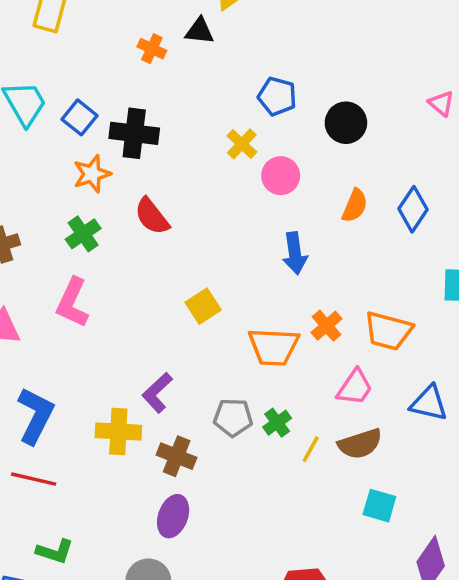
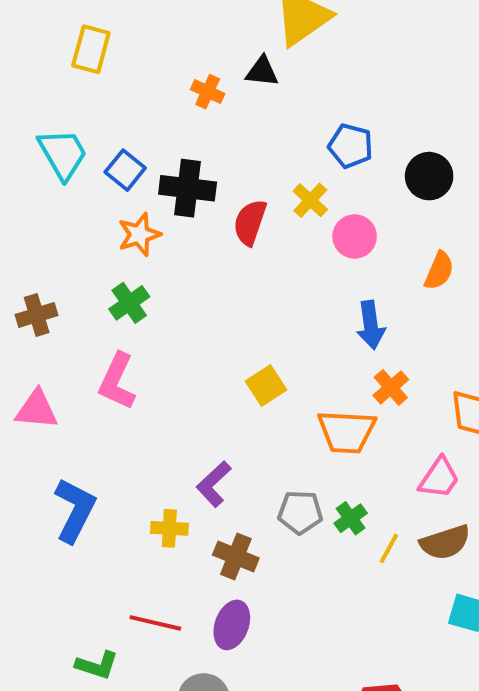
red semicircle: (152, 216) -> (250, 222), moved, turned 57
orange cross: (327, 326) -> (391, 387), moved
yellow cross: (118, 431) -> (169, 528), size x0.7
red line: (34, 479) -> (155, 623), moved

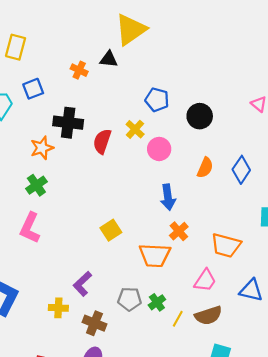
blue square: (125, 170) -> (33, 89), moved, turned 30

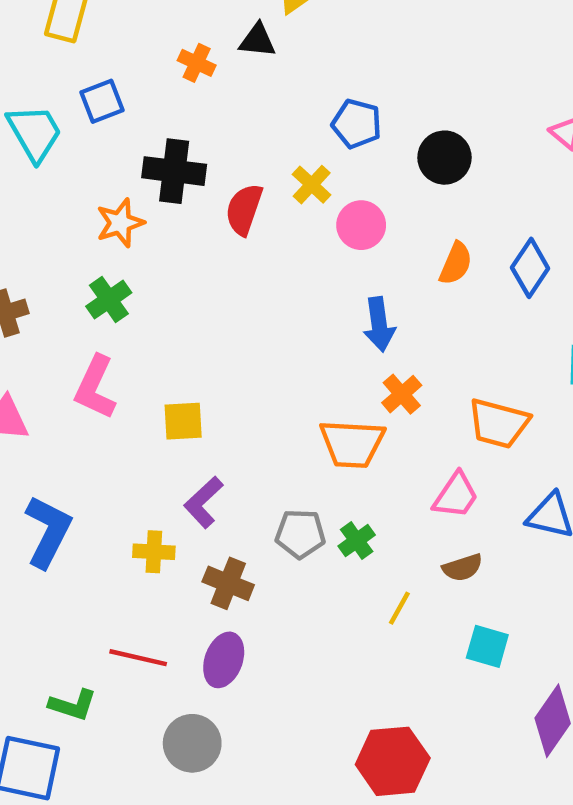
yellow square: (111, 230) -> (183, 421), moved, turned 30
brown semicircle: (208, 316) -> (463, 568), size x0.7
yellow line: (178, 319) -> (399, 608), moved

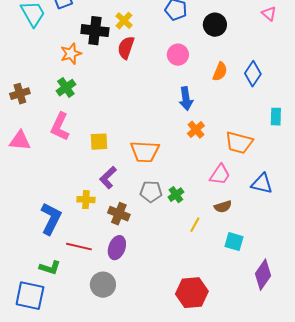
yellow cross: (312, 185) -> (124, 21), moved
orange trapezoid: (352, 444) -> (145, 152), moved
blue L-shape: (48, 532) -> (51, 219), moved

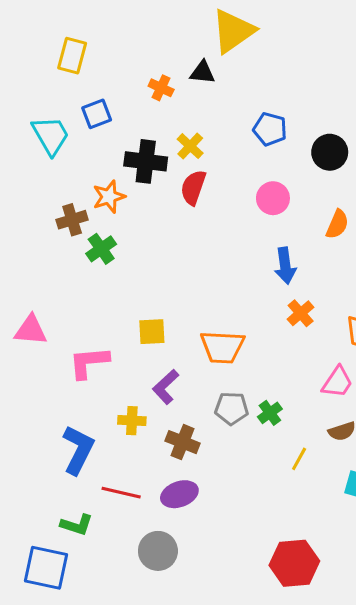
brown cross: (20, 94) -> (72, 220), moved
pink L-shape: (60, 127) -> (89, 362), moved, turned 60
purple ellipse: (117, 248) -> (179, 494), turned 50

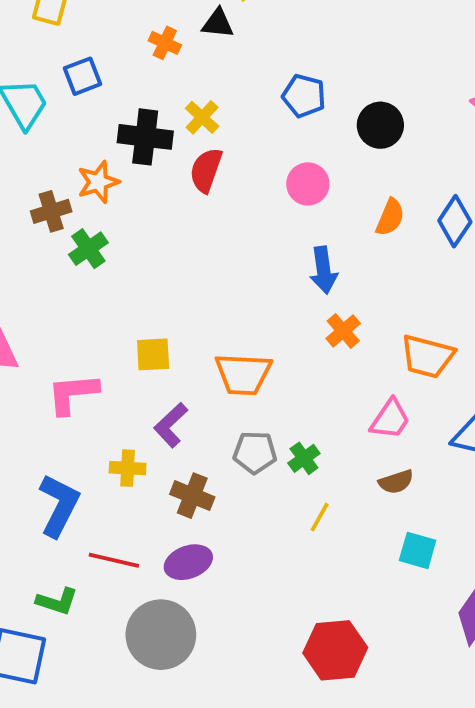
yellow line: (299, 459) -> (320, 517), moved
gray circle: (158, 551) -> (161, 635), size x1.4

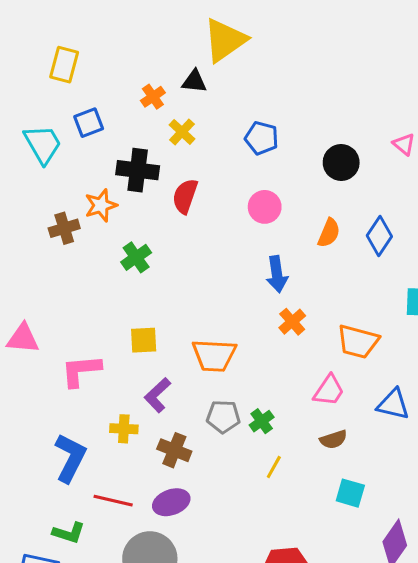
orange cross: (165, 43) -> (153, 97), turned 30
yellow cross: (202, 117) -> (182, 132), moved
black circle: (380, 125) -> (341, 163), moved
green cross: (88, 249) -> (136, 257), moved

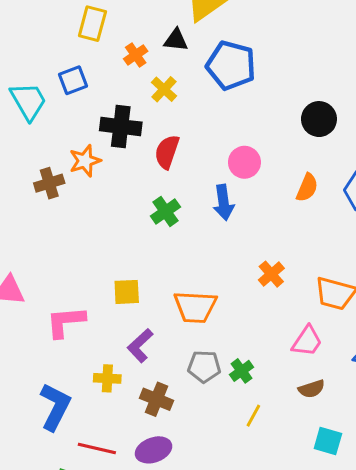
yellow rectangle: (64, 65) -> (92, 24), moved
blue pentagon: (262, 138) -> (231, 65), moved, size x1.5
green cross: (136, 257) -> (165, 211), moved
blue arrow: (277, 274) -> (224, 203), moved

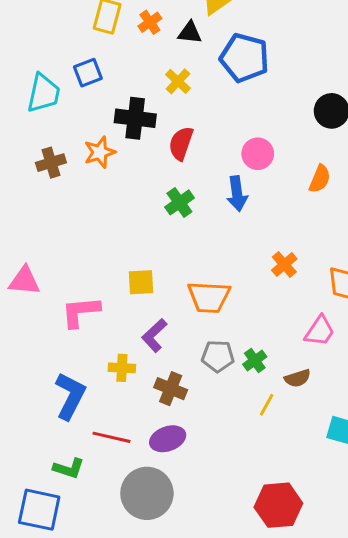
orange cross: (136, 55) -> (150, 22), moved
cyan trapezoid: (28, 101) -> (44, 93), turned 42
brown cross: (49, 183) -> (51, 163), moved
brown semicircle: (312, 389) -> (298, 378), moved

